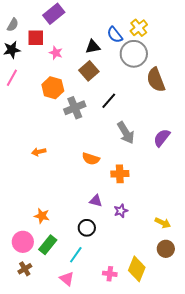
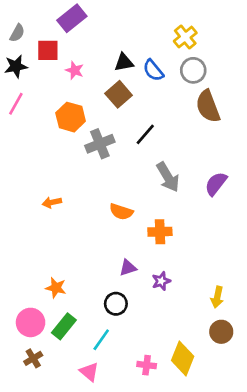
blue semicircle: (115, 35) -> (153, 70), moved
gray circle: (134, 54) -> (193, 70), moved, size x0.7
purple triangle: (96, 201) -> (128, 268), turned -32
yellow arrow: (163, 223) -> (217, 297), turned 77

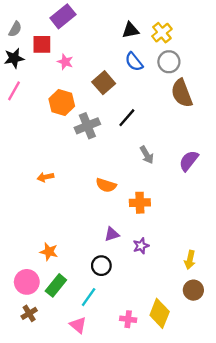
black triangle: (124, 62) -> (130, 30), moved
gray arrow: (168, 177) -> (147, 155), size x0.7

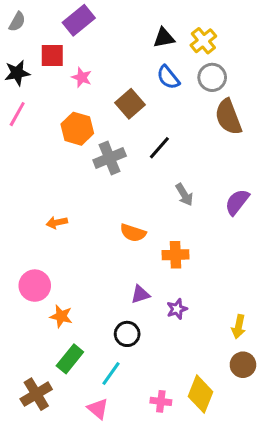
gray semicircle: (15, 29) -> (17, 22), moved
pink circle: (27, 282) -> (35, 286), moved
brown cross: (29, 313) -> (36, 394), size x1.5

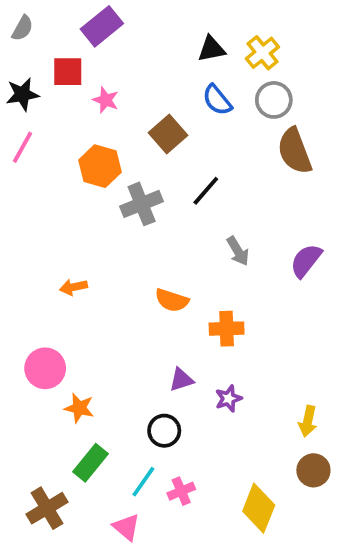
pink cross: (161, 401) -> (181, 491), moved, turned -30

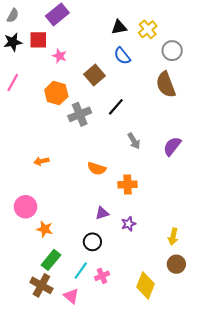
black star: (22, 94) -> (13, 42), moved
gray circle: (274, 100) -> (172, 51), moved
brown cross: (47, 508) -> (41, 285), moved, turned -30

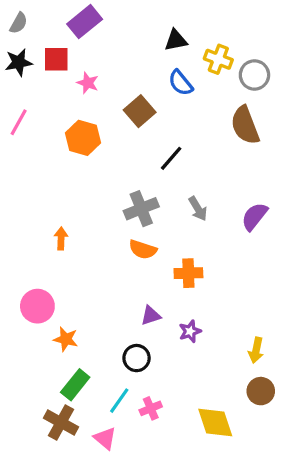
yellow cross: (148, 29) -> (218, 59), moved, turned -30
gray cross: (80, 114) -> (141, 209), moved
orange arrow: (41, 161) -> (61, 239), turned 104
yellow diamond: (146, 285) -> (215, 423), turned -40

